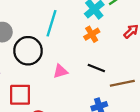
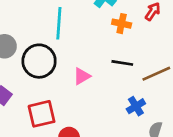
orange cross: (92, 34) -> (122, 24), moved, turned -35

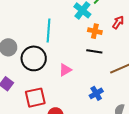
black line: (122, 63) -> (94, 51), moved
blue cross: (136, 106) -> (96, 93), moved

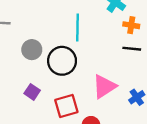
pink triangle: (65, 70) -> (104, 86), moved, size x1.6

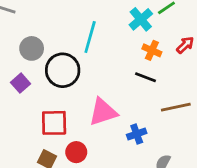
purple square: (32, 92) -> (20, 83), moved

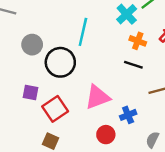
purple square: (20, 83) -> (31, 92), moved, turned -35
red square: (54, 123) -> (55, 109), turned -30
red circle: (76, 152) -> (106, 135), moved

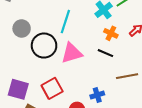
purple square: (31, 92) -> (18, 89), moved, size x1.5
pink triangle: (98, 97) -> (72, 53), moved
red square: (55, 109) -> (52, 88), moved

